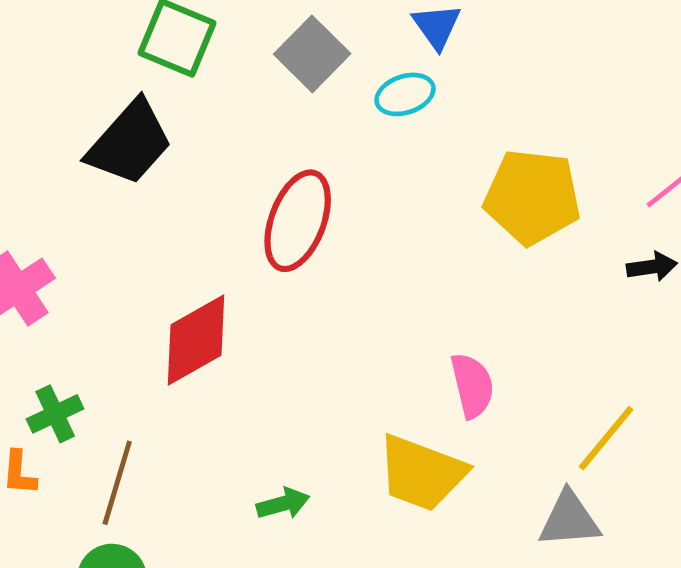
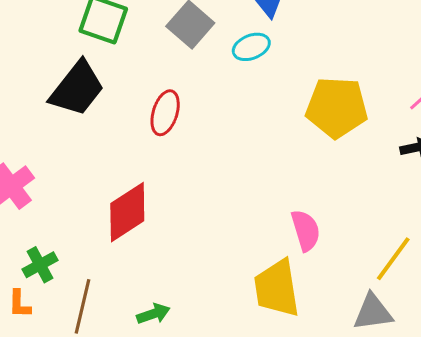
red ellipse: (298, 221) -> (165, 113), moved, size x0.7
yellow trapezoid: (422, 473) -> (277, 288), turned 64
green arrow: (283, 504) -> (153, 314), moved

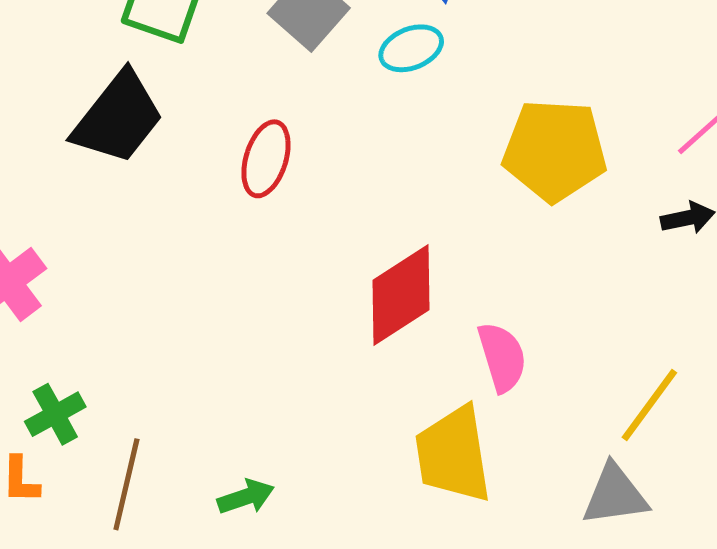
red diamond: (127, 212) -> (401, 295), moved

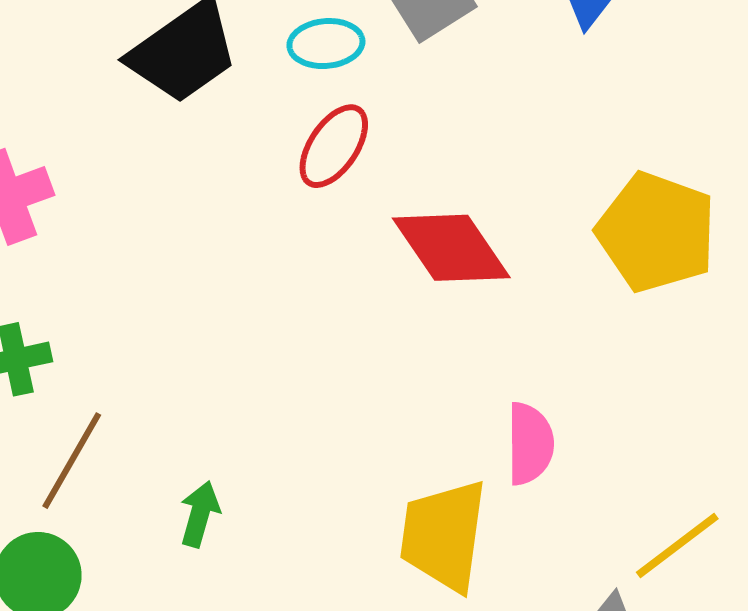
cyan ellipse: (411, 48) -> (326, 44), moved
red diamond: (401, 295) -> (451, 248), moved, turned 72
green arrow: (246, 497) -> (200, 514), turned -72

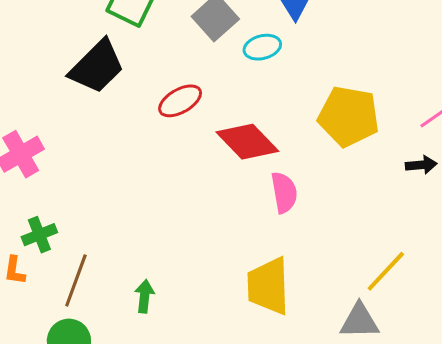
cyan ellipse: (326, 44) -> (262, 47), moved
red ellipse: (334, 146) -> (180, 101), turned 36
pink semicircle: (530, 444) -> (284, 192), moved

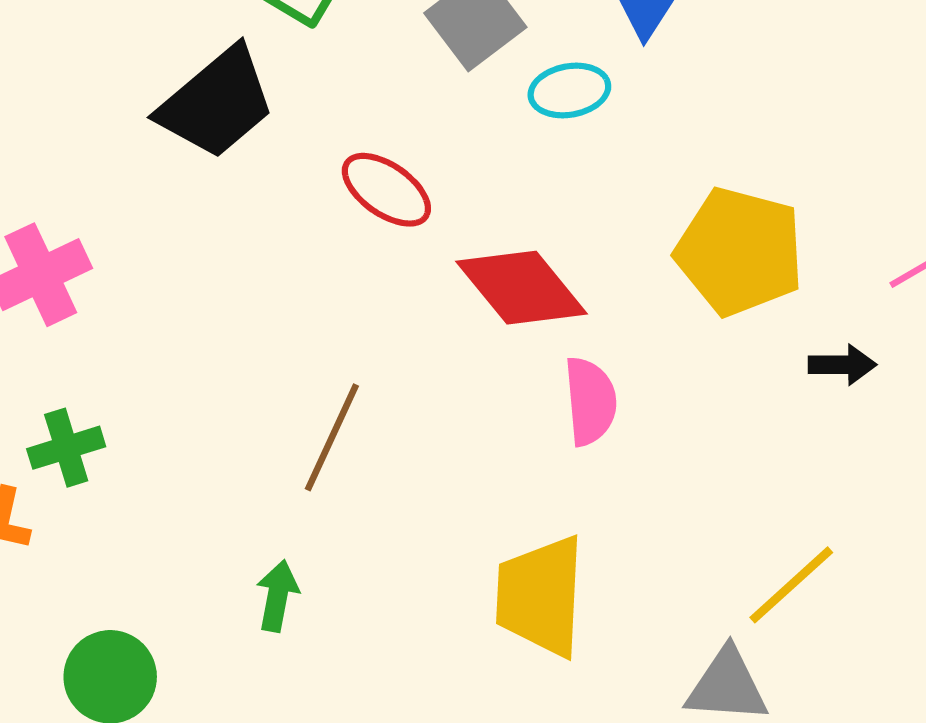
red ellipse: (180, 101) -> (386, 190), turned 60
black arrow: (421, 165) -> (842, 365), moved
brown line: (76, 280) -> (332, 437), moved

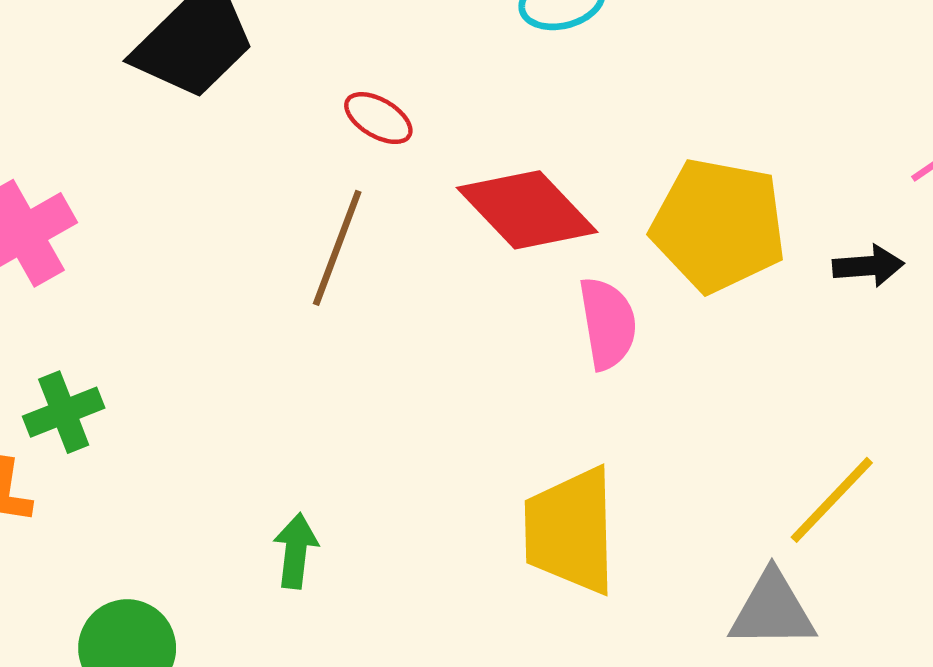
red ellipse: (386, 190) -> (378, 118), size x0.7
yellow pentagon: (740, 252) -> (718, 225), moved
brown line: (332, 437) -> (337, 248), moved

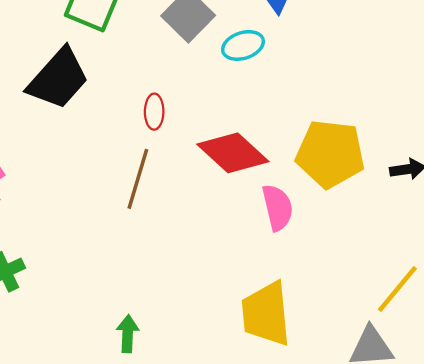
red ellipse: (378, 118) -> (154, 112), turned 64

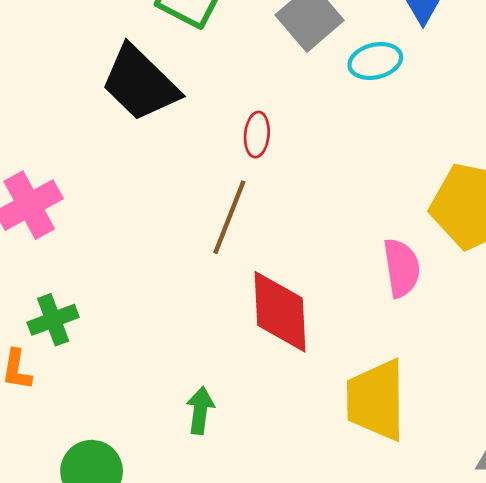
black trapezoid: (58, 79) -> (140, 83), turned 88
red diamond: (233, 153) -> (280, 312), moved, turned 40

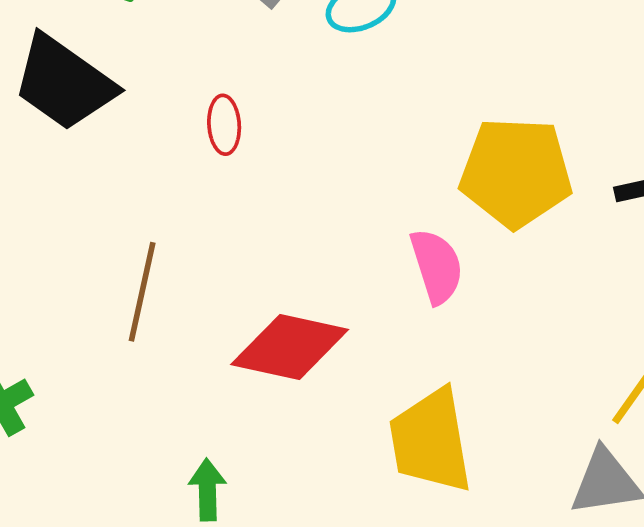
brown line: (229, 217) -> (142, 292), moved
red diamond: (280, 312) -> (290, 347), turned -66

